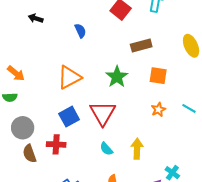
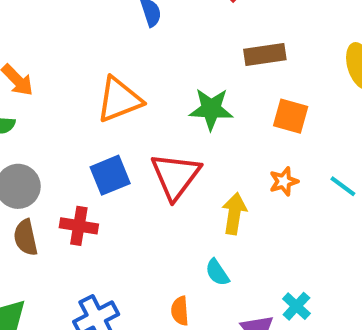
green star: (117, 77) -> (211, 109), turned 30
cyan semicircle: (106, 149) -> (217, 272), moved
yellow arrow: (137, 149) -> (234, 213), moved

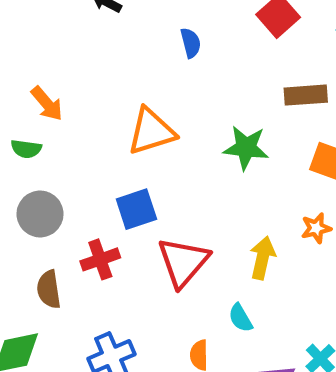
red triangle: (176, 176) -> (183, 262), moved
red cross: (79, 226) -> (100, 259), turned -33
brown semicircle: (26, 237) -> (49, 289), moved

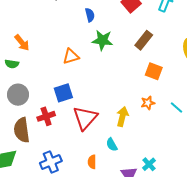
brown rectangle: (306, 95) -> (144, 40), turned -48
orange triangle: (151, 131) -> (71, 56), size x0.7
green star: (246, 148) -> (102, 40), moved
brown semicircle: (49, 289) -> (22, 130), size x1.4

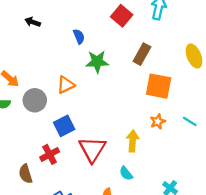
orange square: (154, 71) -> (159, 86), size x1.4
gray circle: (18, 95) -> (35, 100), moved
brown semicircle: (22, 130) -> (26, 174), size x0.7

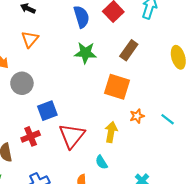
blue semicircle: (79, 36) -> (81, 17), moved, size x1.5
orange triangle: (66, 85) -> (30, 39), moved, turned -30
orange square: (159, 86) -> (117, 87), moved

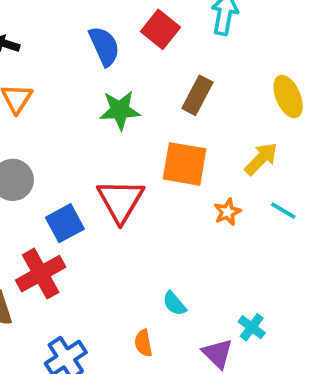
yellow arrow: (111, 132) -> (261, 159), moved, turned 42
red cross: (31, 136) -> (41, 274), size x1.4
red triangle: (72, 136) -> (121, 201), moved

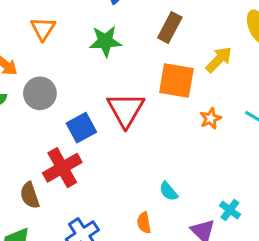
brown rectangle: (197, 95) -> (170, 28), moved
green star: (120, 110) -> (105, 41), moved
yellow arrow: (261, 159) -> (219, 60), moved

